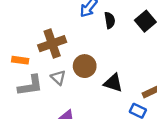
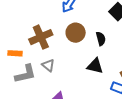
black semicircle: (110, 20) -> (101, 39), moved
brown circle: (85, 66) -> (76, 33), moved

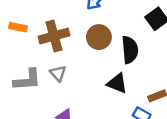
black semicircle: (101, 39) -> (130, 50), size x1.5
orange rectangle: (15, 53) -> (18, 27), moved

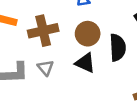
black triangle: (117, 83) -> (85, 63), moved

